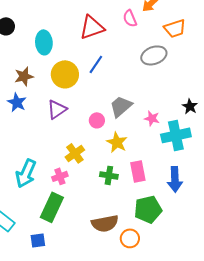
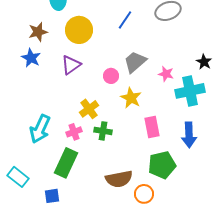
blue line: (96, 64) -> (125, 20), moved
green cross: (109, 175) -> (103, 131), moved

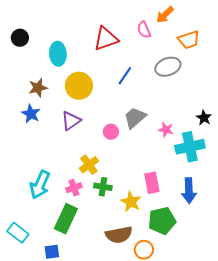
yellow star: (131, 98) -> (131, 202), moved

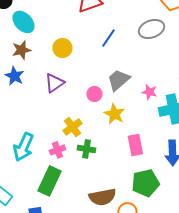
cyan ellipse: (58, 54) -> (23, 22), moved, turned -40
yellow circle: (79, 86) -> (62, 48), size x0.7
yellow star: (131, 202) -> (114, 114), moved

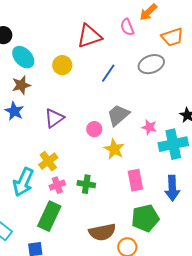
yellow circle: (62, 48) -> (62, 65), moved
yellow cross: (72, 127) -> (48, 161), moved

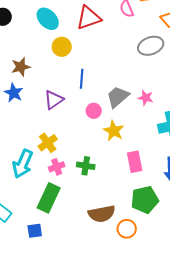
cyan ellipse: (23, 57) -> (48, 19), moved
blue line: (108, 73) -> (82, 79), moved, turned -30
pink star: (149, 127) -> (146, 98), moved

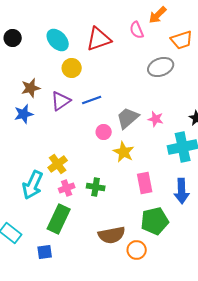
blue line: (82, 79) -> (92, 100), turned 66
blue star: (14, 93) -> (24, 114), turned 30
purple triangle: (54, 100) -> (61, 101), moved

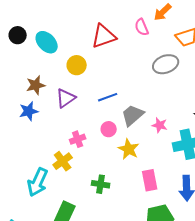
cyan ellipse: (58, 40) -> (47, 42), moved
blue line: (92, 100) -> (108, 97), moved
pink star: (156, 119) -> (160, 125), moved
pink cross: (67, 188) -> (78, 139), moved

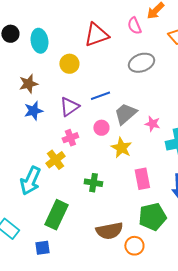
cyan ellipse: (47, 42) -> (39, 41), turned 35
gray ellipse: (166, 64) -> (141, 63), moved
purple triangle: (66, 98) -> (69, 107), moved
blue star: (29, 111) -> (33, 111), moved

